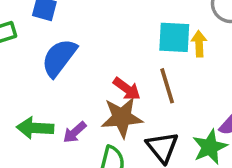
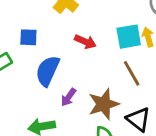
red arrow: (127, 89) -> (85, 42), moved
purple arrow: (75, 132) -> (68, 97), moved

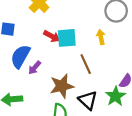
cyan square: (129, 37) -> (67, 38), moved
purple arrow: (68, 97) -> (35, 68), moved

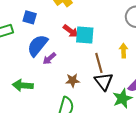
yellow arrow: (101, 37) -> (123, 51), moved
brown star: (62, 86) -> (73, 80), size x0.6
black triangle: (88, 100) -> (104, 81), moved

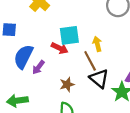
red arrow: (71, 31) -> (60, 48), moved
yellow arrow: (123, 51) -> (97, 44), moved

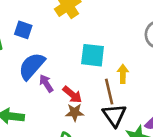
red arrow: (60, 48) -> (72, 95), moved
purple arrow: (38, 67) -> (46, 83), turned 96

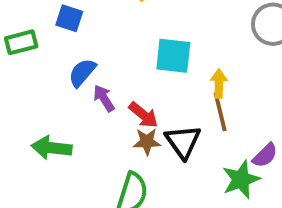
blue semicircle: (32, 66) -> (82, 73), size x0.7
brown line: (109, 92) -> (220, 112), moved
black triangle: (114, 115) -> (183, 142), moved

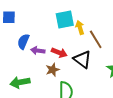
yellow arrow: (219, 83) -> (80, 27), moved
purple arrow: (104, 98) -> (38, 51), turned -32
brown star: (147, 142) -> (53, 70), moved

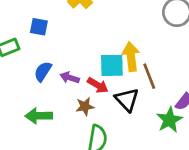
cyan square: (65, 20) -> (112, 65), moved
yellow arrow: (80, 27) -> (131, 57), size x1.5
blue semicircle: (23, 41) -> (43, 71), moved

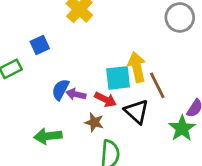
blue square: (39, 27) -> (40, 45), turned -30
blue semicircle: (43, 71) -> (60, 90), moved
brown star: (85, 106) -> (94, 122), turned 30

